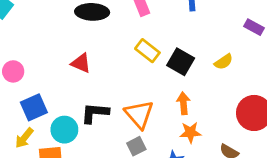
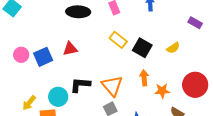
red triangle: (81, 63) -> (70, 49), turned -35
blue square: (34, 107) -> (43, 57), moved
orange star: (190, 132) -> (162, 91), moved

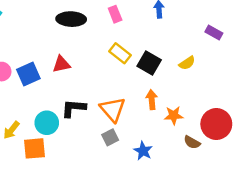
red circle: (195, 85) -> (216, 124), moved

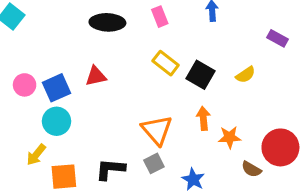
black L-shape: (74, 108) -> (110, 169), moved
cyan circle: (47, 123) -> (57, 121), moved

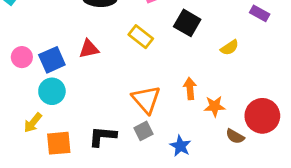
yellow rectangle: (166, 63) -> (141, 37), moved
black square: (200, 75) -> (187, 23), moved

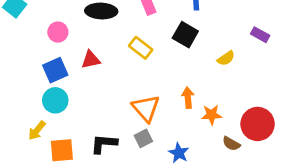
purple rectangle: (260, 13) -> (260, 35), moved
pink circle: (22, 57) -> (58, 32), moved

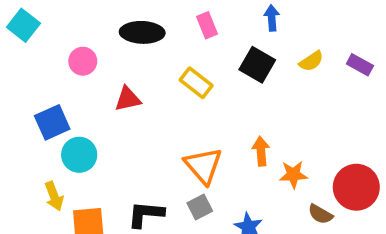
yellow semicircle: (226, 58) -> (311, 61), moved
blue square: (55, 70) -> (52, 122), moved
yellow arrow: (37, 131) -> (54, 196), turned -60

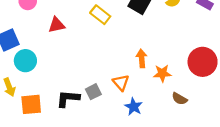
orange triangle: (203, 166) -> (121, 83), moved, size x0.7
red circle: (356, 187) -> (203, 62), moved
gray square: (200, 207) -> (93, 92), moved

